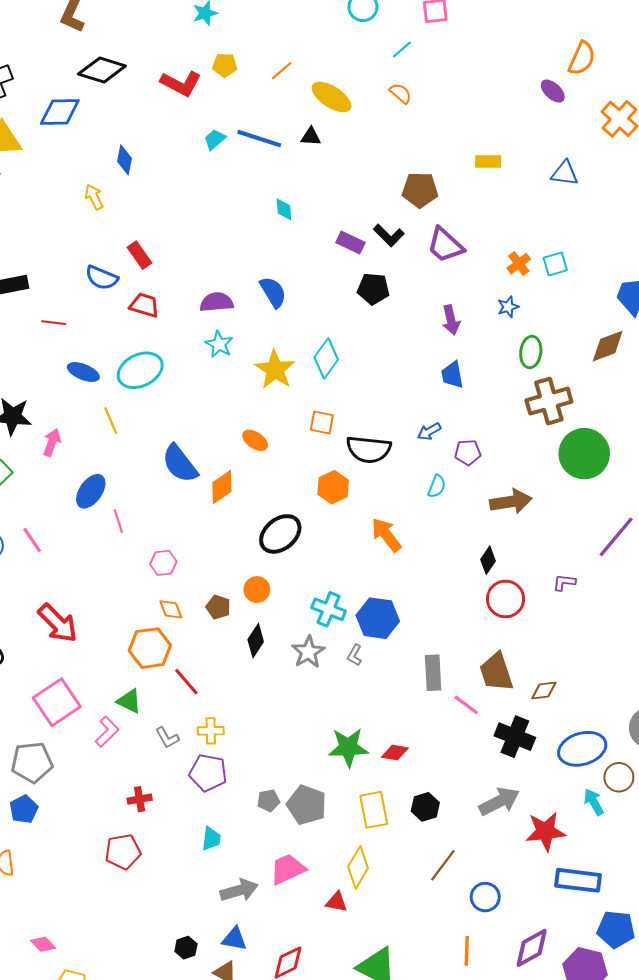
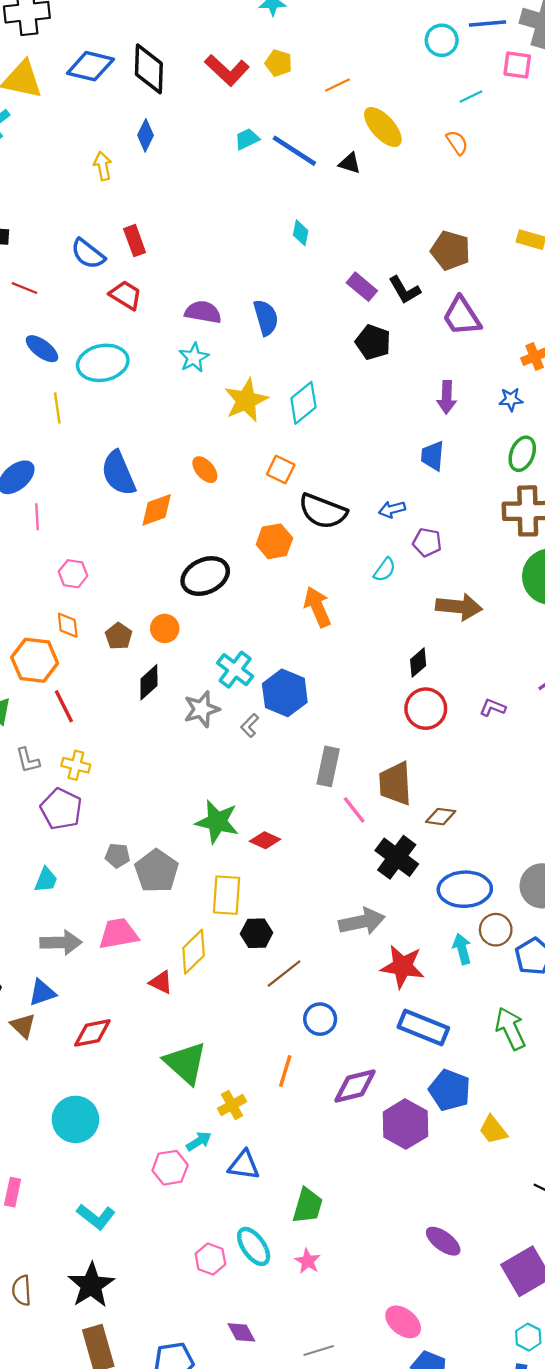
black diamond: (102, 70) -> (149, 69), moved, turned 60
black hexagon: (425, 807) -> (257, 933), moved
blue triangle: (234, 939) -> (42, 993), turned -44

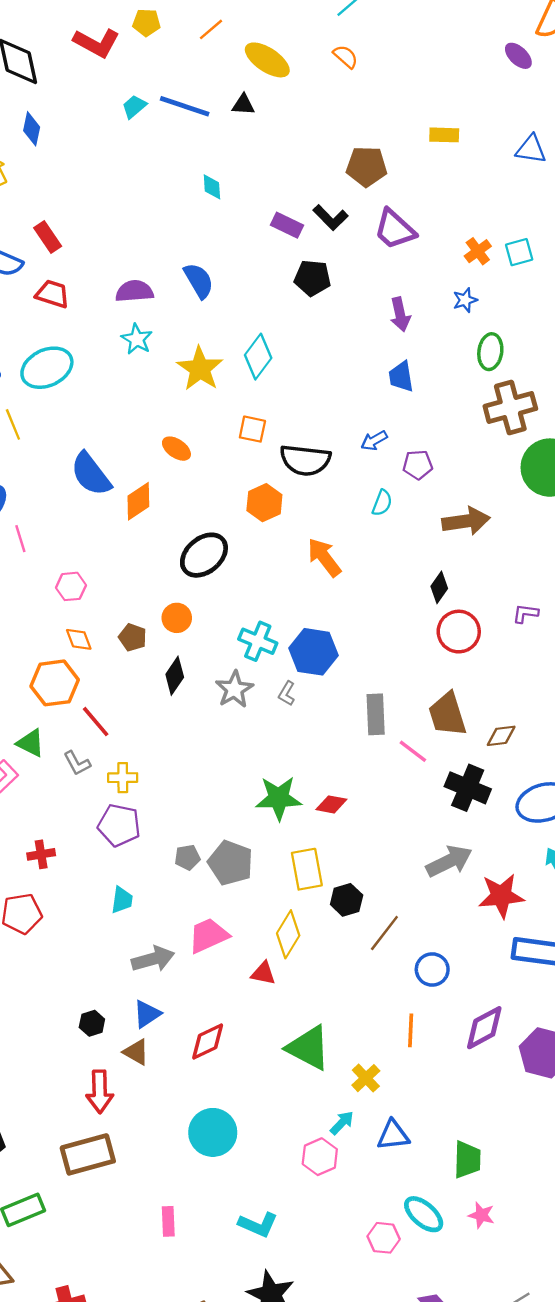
gray L-shape: (28, 760) -> (77, 763), moved

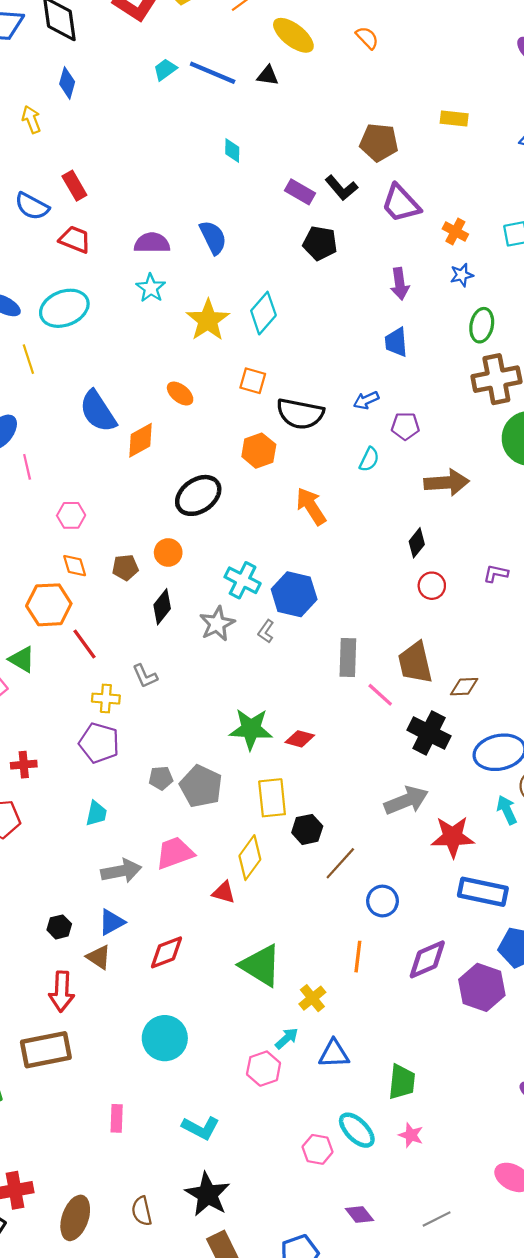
orange cross: (478, 251) -> (455, 232), moved, turned -30
red circle: (459, 632) -> (432, 586), size x0.7
brown pentagon: (133, 637) -> (125, 568), turned -30
gray L-shape: (77, 763) -> (145, 676), moved

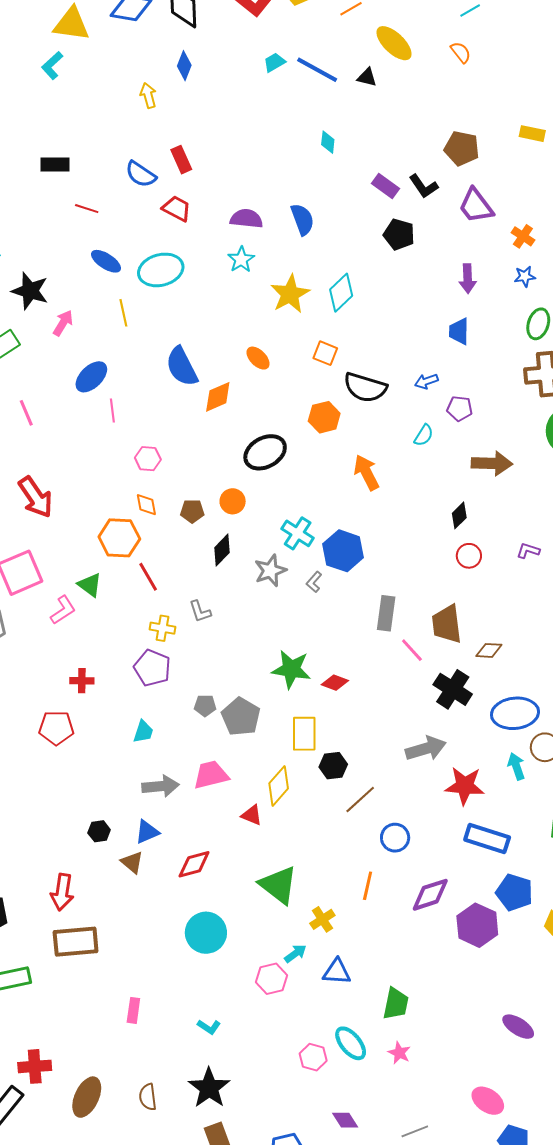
red arrow: (62, 992) -> (62, 892), moved
cyan circle: (165, 1038) -> (206, 933), moved
cyan L-shape: (201, 1128) -> (209, 1027), size x0.7

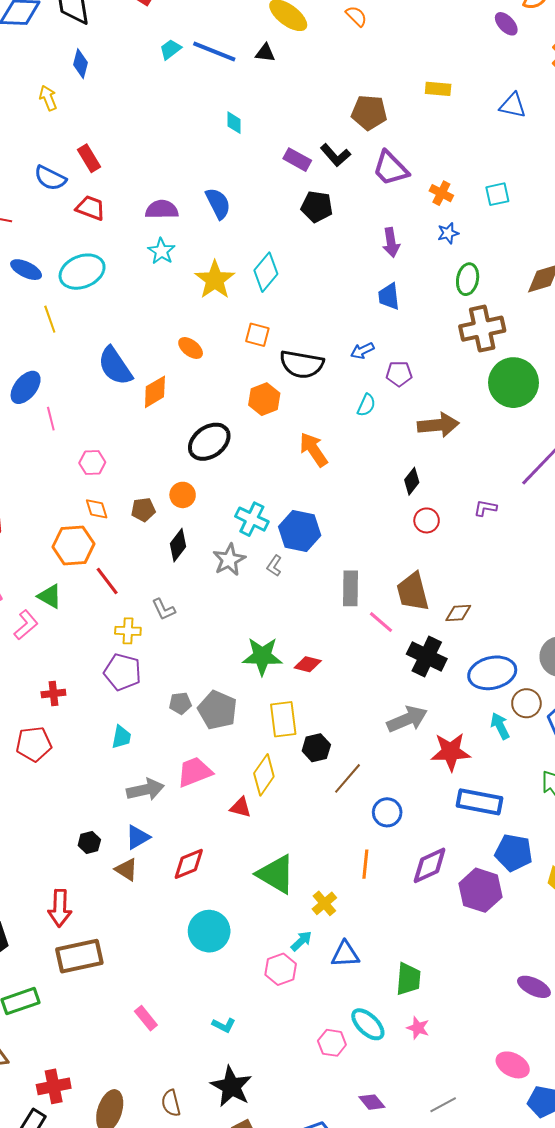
pink rectangle: (133, 1010) -> (146, 1018), turned -40

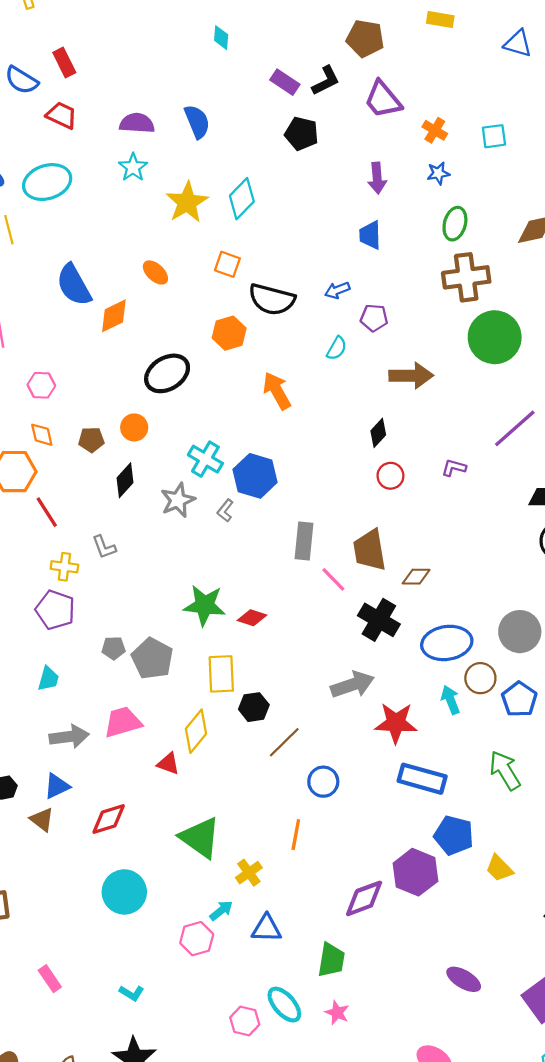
black L-shape: (335, 155) -> (326, 81), turned -80
purple diamond: (430, 865) -> (364, 898), moved

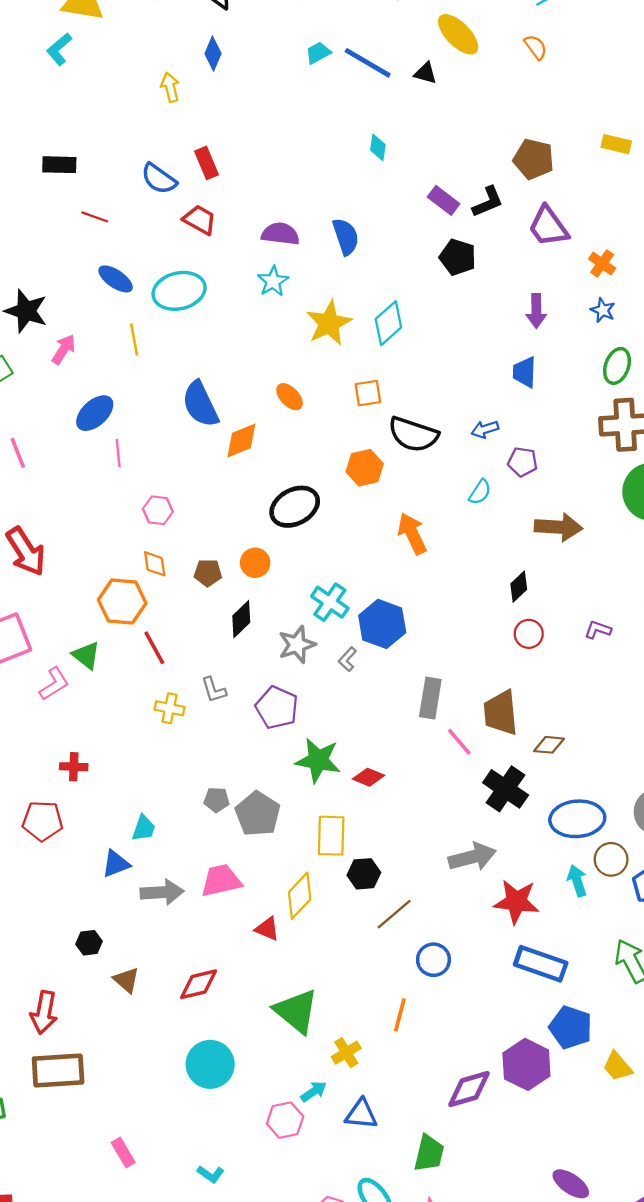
blue star: (438, 173) -> (603, 310), turned 30
orange square: (227, 264) -> (368, 393), turned -32
purple pentagon: (55, 610) -> (277, 708), moved
blue triangle: (57, 786) -> (116, 864), moved

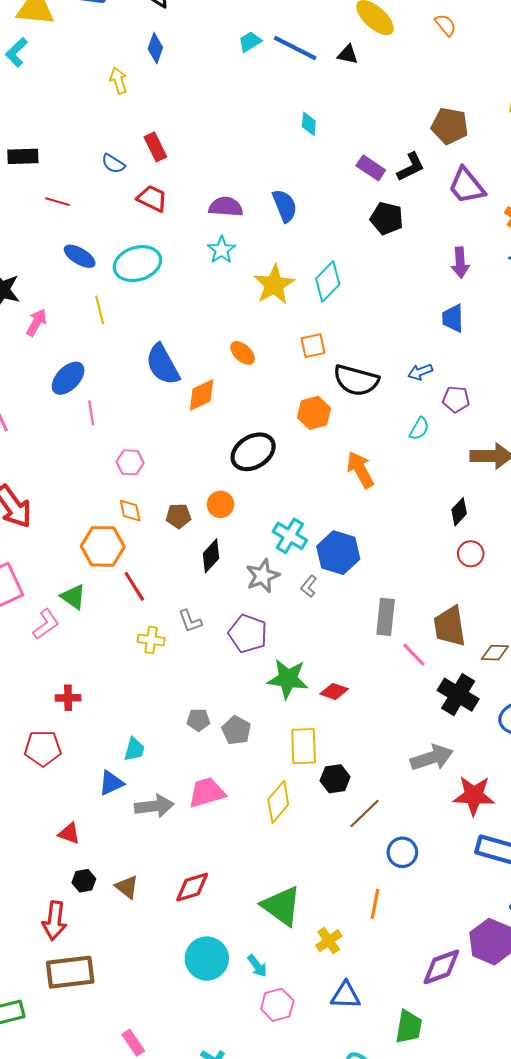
blue semicircle: (159, 179) -> (113, 164), size x0.7
gray pentagon: (258, 814) -> (236, 730), size x0.7
red triangle: (267, 929) -> (69, 833), moved
black hexagon: (89, 943) -> (84, 881), moved
cyan arrow: (314, 1092) -> (257, 966), moved, turned 90

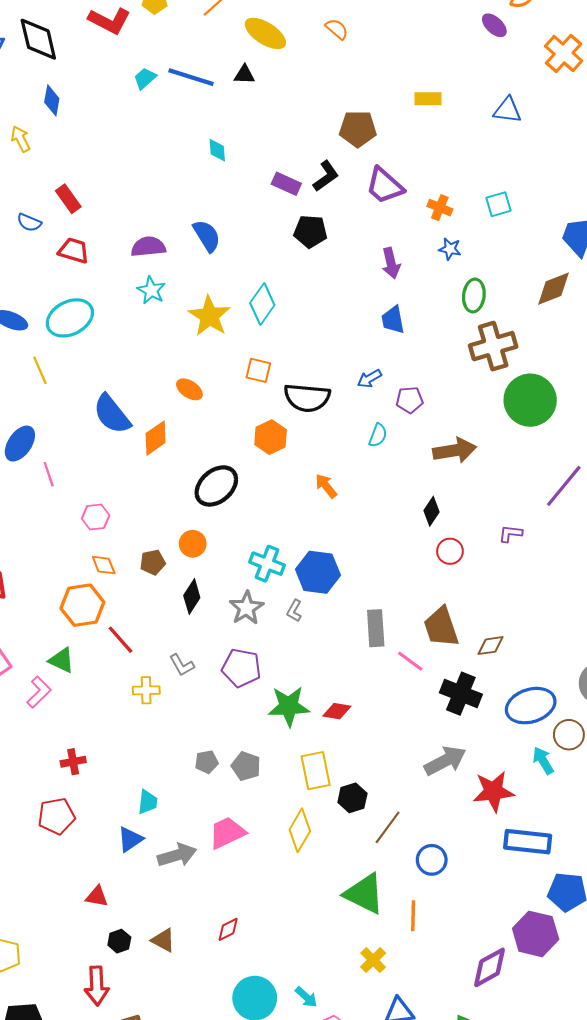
orange square: (313, 346) -> (258, 370), turned 35
orange arrow: (360, 470) -> (326, 486), size x0.7
red diamond: (192, 887) -> (228, 929), size x0.7
green triangle: (281, 906) -> (364, 894), moved

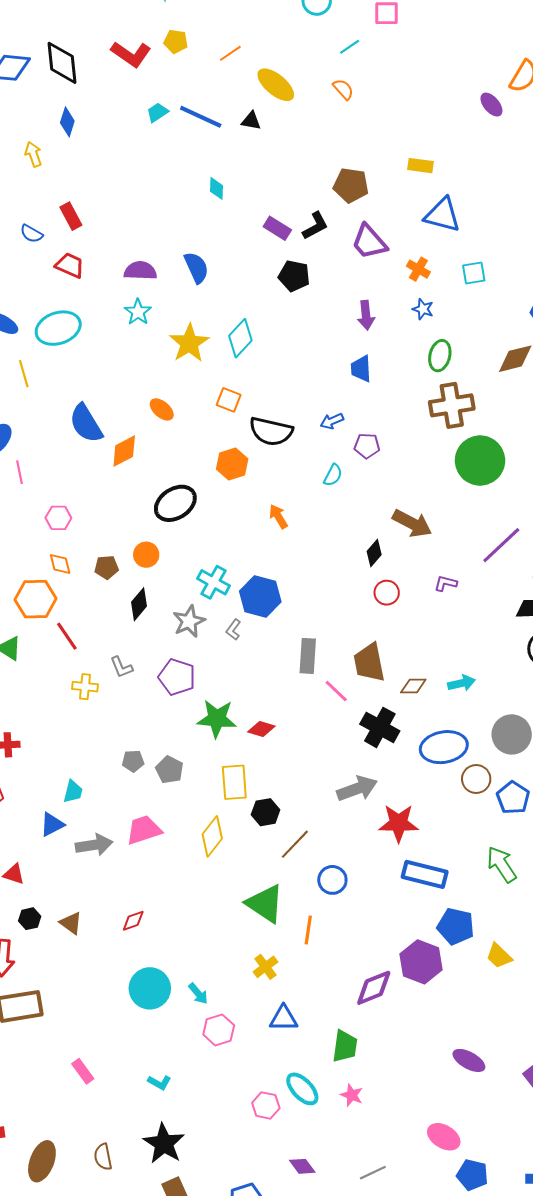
blue triangle: (507, 110) -> (442, 215), moved, size x1.4
brown arrow: (455, 450) -> (412, 523), moved, turned 30
cyan arrow: (543, 761) -> (461, 683), moved, turned 100

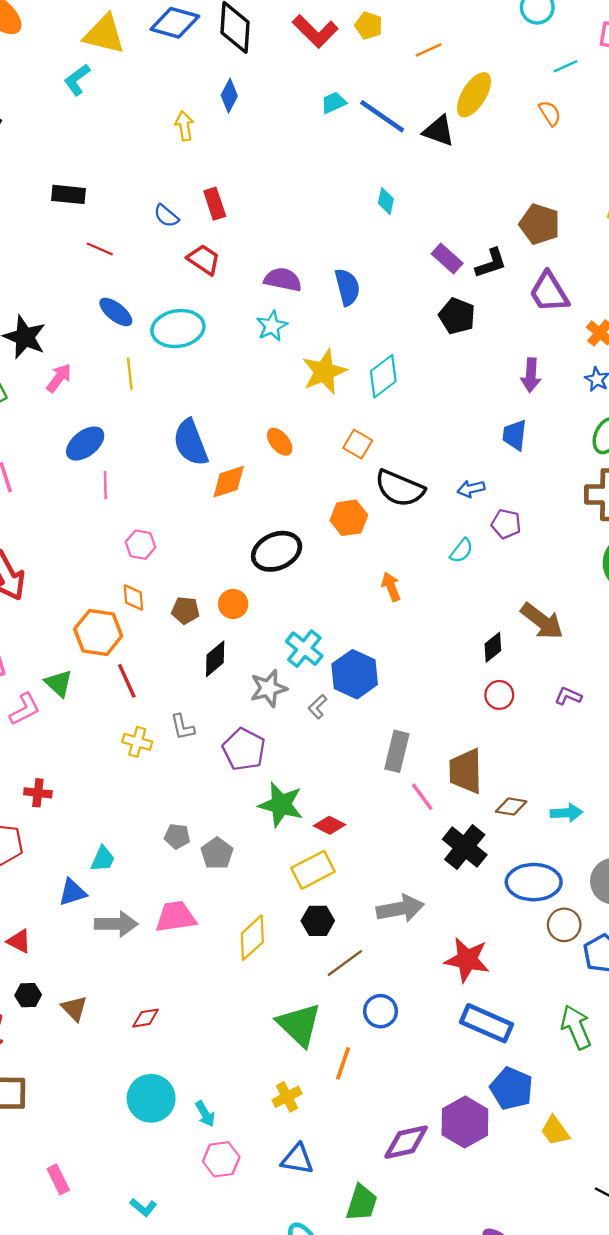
yellow ellipse: (276, 85) -> (474, 95), turned 72
black triangle: (251, 121) -> (439, 131), size x1.4
yellow rectangle: (234, 782) -> (313, 870), moved, turned 57
gray arrow: (357, 789) -> (400, 909), moved

